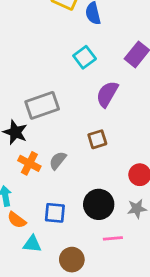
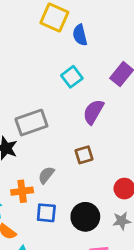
orange cross: (29, 163) -> (22, 191), moved, turned -35
blue square: (55, 213) -> (46, 213), moved

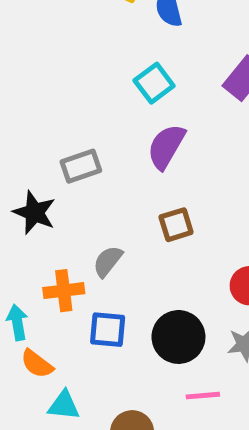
purple semicircle: (93, 112) -> (166, 147), moved
gray rectangle: (31, 123) -> (81, 166), size x0.7

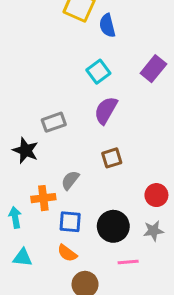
orange semicircle: (37, 364) -> (67, 253), moved
cyan triangle: (64, 405) -> (23, 258), moved

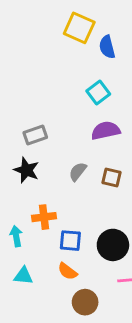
purple semicircle: (106, 110) -> (106, 131), turned 48
gray rectangle: (54, 122) -> (35, 135), moved
brown square: (112, 158) -> (111, 177), turned 30
gray semicircle: (70, 180) -> (78, 172), moved

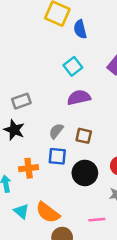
blue square: (70, 241) -> (57, 156), moved
black circle: (113, 245) -> (85, 173), moved
orange semicircle: (67, 271) -> (48, 212), size x1.5
cyan triangle: (23, 276) -> (21, 211), moved, turned 35

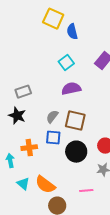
brown square: (84, 136) -> (75, 121), size x1.5

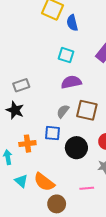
cyan square: (66, 63) -> (66, 55), turned -35
gray semicircle: (52, 117) -> (63, 111), moved
brown square: (75, 121) -> (87, 110), moved

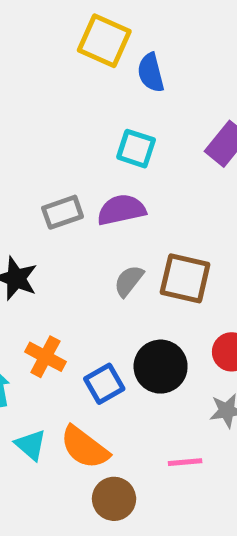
purple semicircle: (71, 82) -> (121, 210), moved
gray rectangle: (21, 85) -> (63, 212), moved
blue square: (52, 133) -> (104, 384), moved, turned -35
orange cross: (27, 144) -> (45, 357), turned 35

